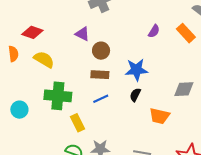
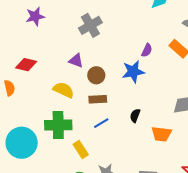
yellow semicircle: (44, 60) -> (64, 90), moved
blue star: (136, 70) -> (133, 72), moved
cyan circle: (19, 110) -> (22, 143), size x1.8

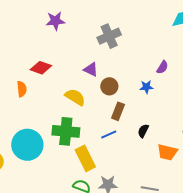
blue star: (133, 72) -> (146, 87), size x0.6
brown rectangle: (98, 99) -> (118, 111), moved, turned -72
yellow rectangle: (81, 150) -> (85, 158), size x1.4

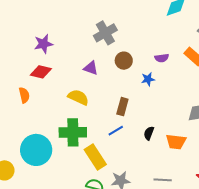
purple star: (55, 21) -> (43, 44), moved
purple semicircle: (162, 67) -> (162, 58), turned 56
brown circle: (109, 86) -> (124, 61), moved
black semicircle: (143, 131) -> (149, 133), moved

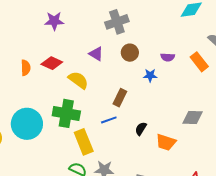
red diamond: (41, 72) -> (52, 63), moved

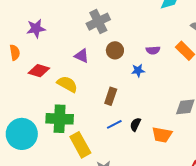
orange semicircle: (26, 68) -> (15, 52), moved
blue line: (109, 120) -> (114, 124), moved

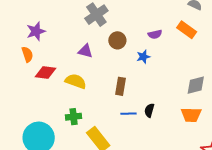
orange semicircle: (15, 52) -> (27, 54), moved
green cross: (60, 119) -> (74, 117), size x0.6
blue line: (114, 124) -> (129, 114), turned 35
orange trapezoid: (162, 135) -> (191, 115), moved

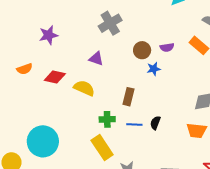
brown circle: (117, 40) -> (142, 50), moved
orange semicircle: (27, 54) -> (25, 69), moved, turned 84
green cross: (74, 117) -> (107, 119), moved

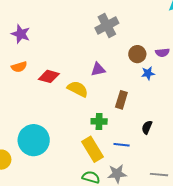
purple star: (49, 35) -> (21, 34), moved, turned 30
purple triangle: (96, 59) -> (98, 69), moved, turned -35
blue line: (134, 124) -> (122, 145), moved

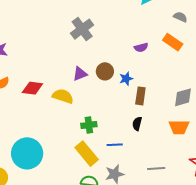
brown circle: (137, 54) -> (105, 71), moved
blue star: (148, 73) -> (126, 79), moved
brown rectangle: (121, 100) -> (140, 96), moved

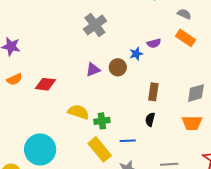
gray semicircle: (180, 17) -> (184, 14), moved
blue star: (126, 79) -> (136, 54), moved
yellow semicircle: (63, 96) -> (78, 112), moved

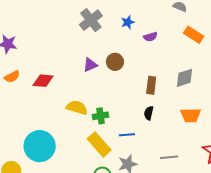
orange rectangle: (185, 38) -> (194, 35), moved
blue star: (136, 54) -> (128, 22), moved
gray diamond: (196, 93) -> (184, 78), moved

